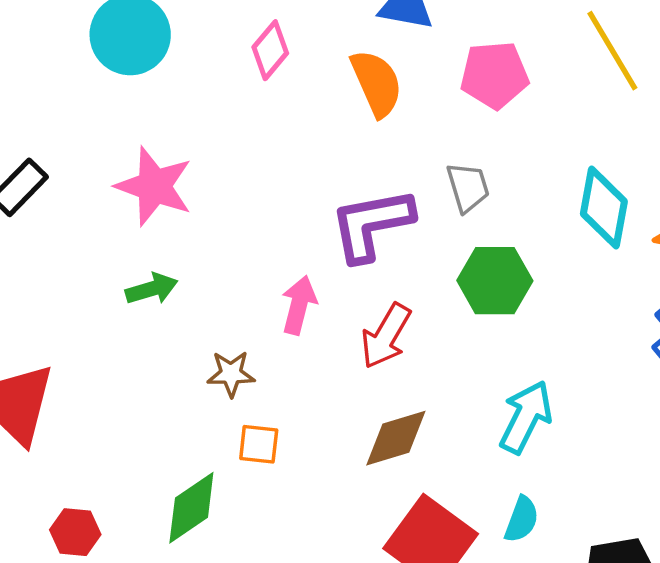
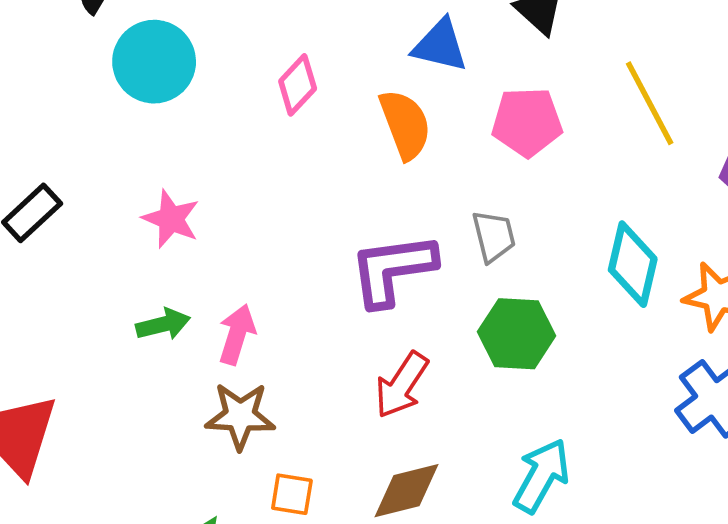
pink star: (154, 186) -> (171, 219), size x0.7
pink arrow: (299, 305) -> (237, 334), moved
brown star: (231, 374) -> (240, 416), size x1.4
orange square: (259, 444) -> (292, 494), moved

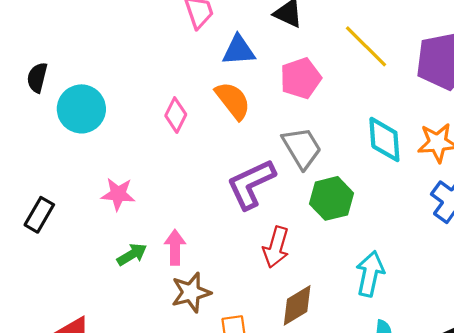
pink diamond: (298, 85) -> (176, 115), moved
gray trapezoid: (494, 236) -> (302, 148), size x1.4

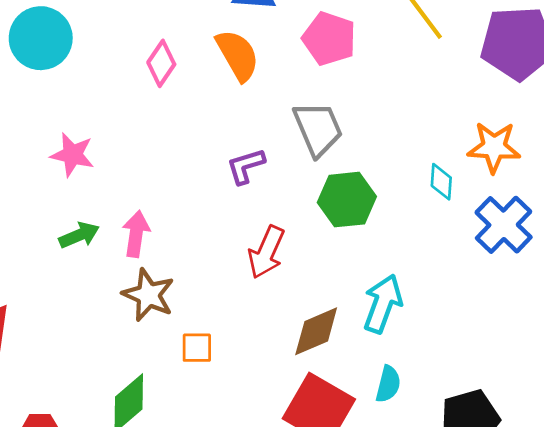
pink pentagon: (301, 78) -> (329, 39), turned 30
cyan diamond: (384, 139) -> (441, 182), moved, size x0.6
purple L-shape: (251, 184) -> (246, 166), size x0.6
brown star: (191, 292) -> (148, 295), turned 30
brown diamond: (297, 305) -> (316, 331), moved

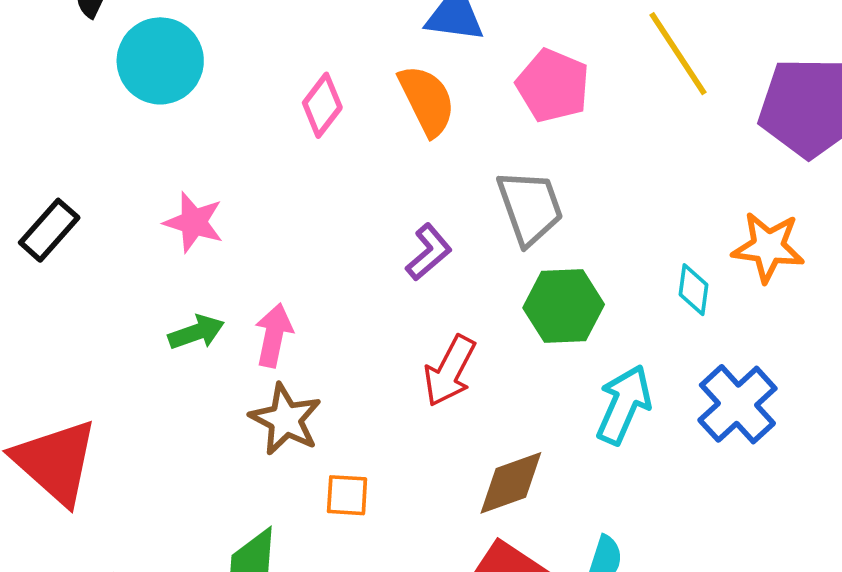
purple L-shape: (246, 166) -> (429, 252), turned 153
blue cross: (504, 225) -> (737, 404), moved
cyan arrow: (383, 304) -> (624, 405), moved

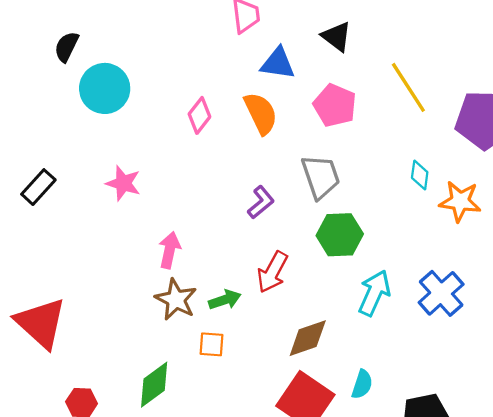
cyan diamond: (694, 290) -> (420, 175), moved
green arrow: (196, 332) -> (225, 300), moved

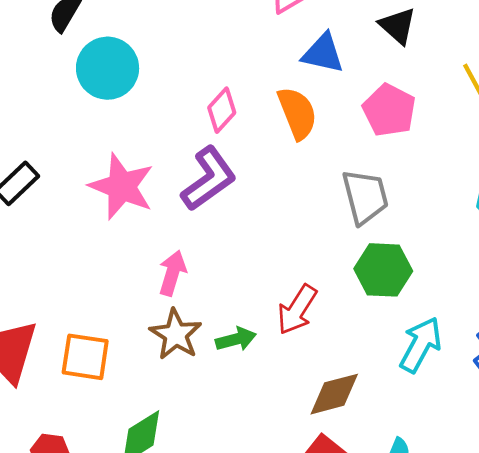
pink star: (123, 183) -> (122, 187), size x1.5
purple L-shape: (261, 202) -> (209, 179), moved, size x1.6
orange square: (212, 344) -> (85, 357), moved, size x1.5

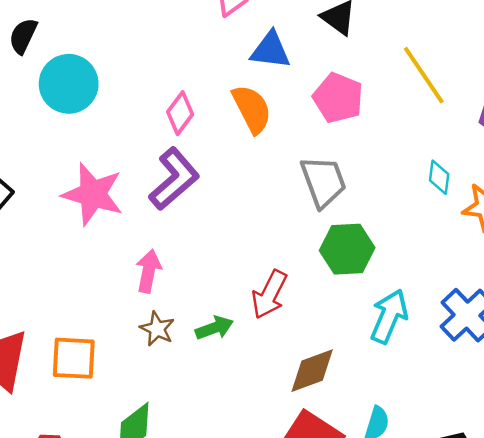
brown star: (176, 334) -> (157, 329), size x0.7

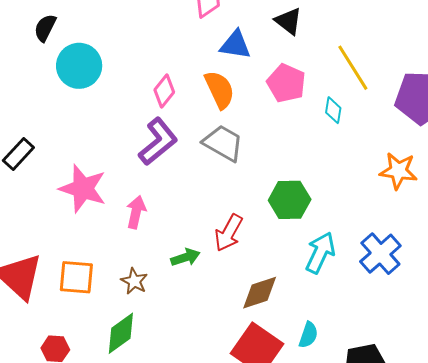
cyan diamond: (439, 177) -> (333, 110), moved
gray trapezoid: (323, 182) -> (223, 143), moved, turned -42
pink star: (93, 194) -> (83, 189), moved
brown star: (157, 329) -> (134, 281), moved

